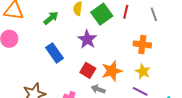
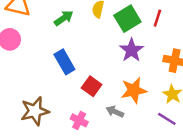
purple star: (87, 39) -> (132, 50), moved
red square: (88, 70) -> (92, 86), moved

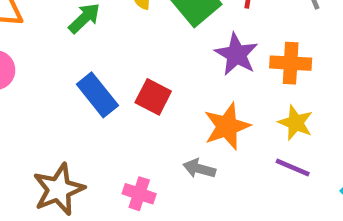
purple star: (132, 50) -> (236, 54), moved
red square: (92, 86) -> (153, 97), moved

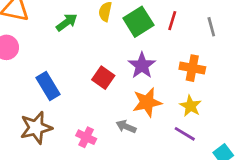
purple star: (236, 54) -> (142, 65), moved
blue rectangle: (97, 95) -> (48, 86), moved

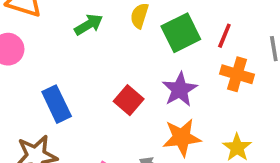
orange cross: (192, 68) -> (237, 74), moved

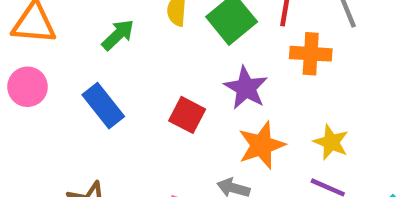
blue rectangle: (57, 104) -> (103, 106), moved

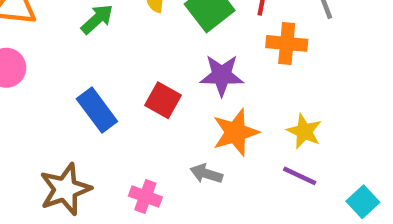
purple star: (246, 88) -> (222, 75), turned -30
blue rectangle: (103, 106) -> (97, 110), moved

